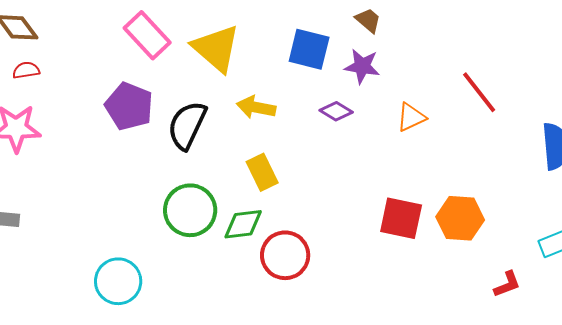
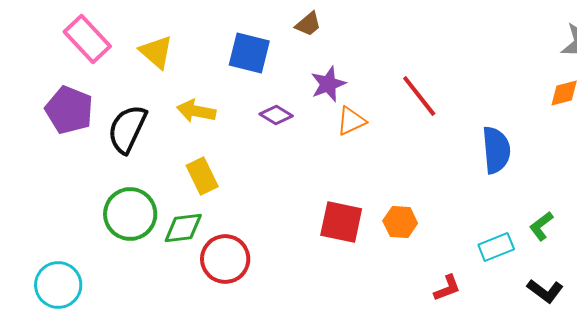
brown trapezoid: (368, 20) -> (308, 24), turned 100
yellow triangle: (216, 48) -> (156, 52), size x0.7
purple star: (362, 66) -> (328, 84), moved, turned -30
orange hexagon: (460, 218) -> (400, 222), size x0.7

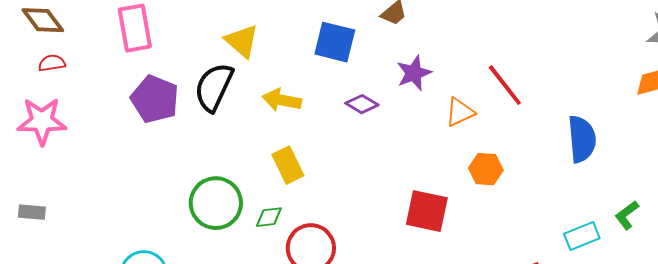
pink rectangle: (87, 39) -> (135, 28), moved, turned 33
orange triangle: (351, 121) -> (460, 112), moved
black semicircle: (127, 129) -> (214, 87), moved
orange hexagon: (400, 222) -> (486, 169), moved
green diamond: (183, 228) -> (269, 217), size x0.7

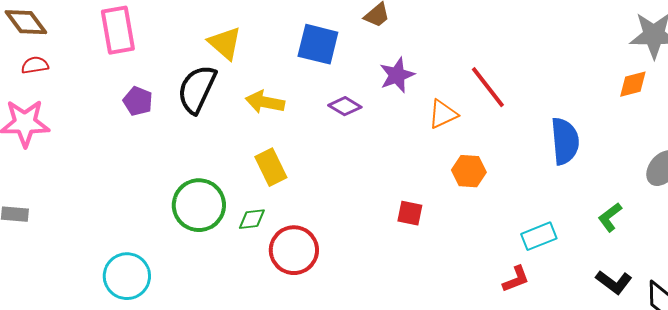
purple pentagon: (155, 99) -> (138, 101), size x0.6
red square: (427, 211) -> (410, 213), size x0.6
cyan rectangle: (582, 236) -> (539, 236), moved

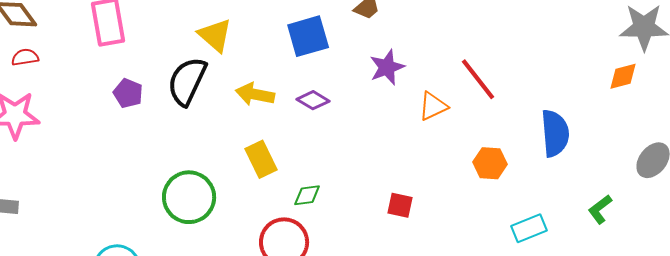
blue square: (318, 44) -> (308, 36), turned -30
purple diamond: (345, 106) -> (313, 100), moved
orange hexagon: (469, 171) -> (490, 163), moved
green diamond: (252, 219) -> (307, 195), moved

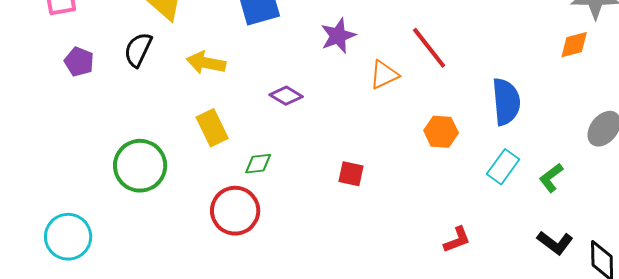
black semicircle: (187, 81) -> (138, 50), size x0.7
purple diamond: (313, 100) -> (286, 96), moved
cyan rectangle: (529, 228) -> (503, 167), moved, turned -32

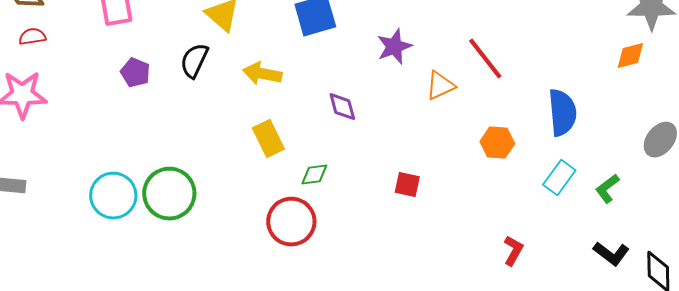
purple diamond: (286, 96) -> (342, 107), turned 44
green circle: (140, 166) -> (169, 194), moved
cyan circle: (68, 237) -> (113, 196), moved
red L-shape: (457, 240) -> (513, 251), turned -40

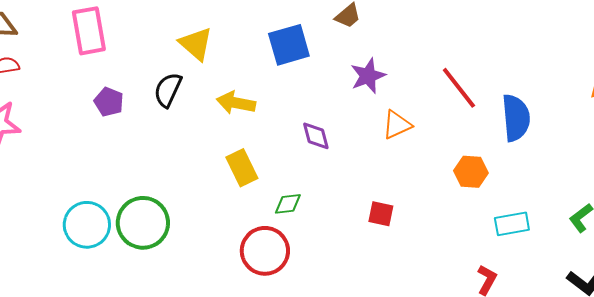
orange triangle: (440, 86) -> (397, 125), moved
blue semicircle: (562, 113) -> (516, 118), moved
cyan rectangle: (559, 178) -> (512, 224), moved, turned 44

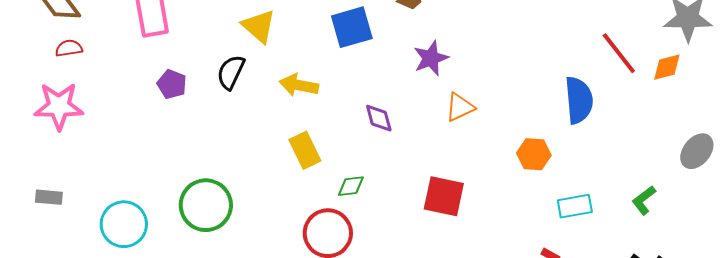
red line: (459, 88) -> (619, 53), moved
red square: (381, 214) -> (444, 196), size x1.6
cyan circle: (87, 225) -> (124, 224), moved

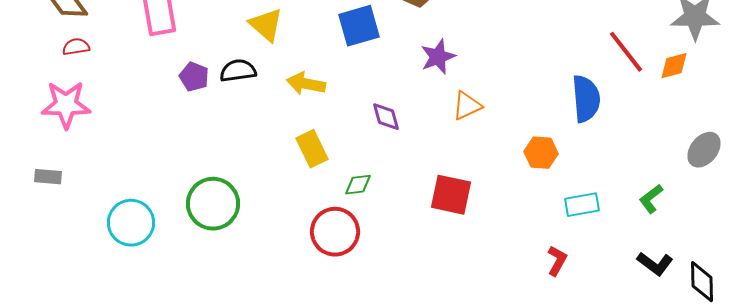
black semicircle: (231, 72) -> (238, 71), turned 57
purple pentagon: (172, 84) -> (194, 77), moved
gray rectangle: (49, 197) -> (48, 177), moved

